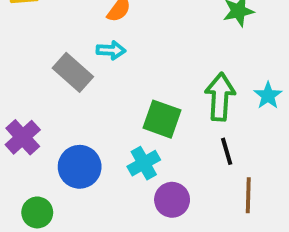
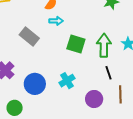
cyan arrow: (111, 50) -> (56, 21), moved
green square: (162, 119) -> (76, 44), moved
purple circle: (172, 200) -> (94, 99), moved

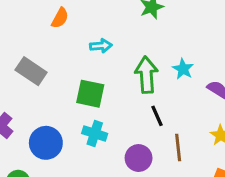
cyan arrow: (56, 21) -> (101, 46), moved
green square: (76, 44) -> (90, 94), moved
cyan cross: (67, 81) -> (95, 133), turned -35

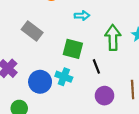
black line: (157, 116) -> (96, 66), moved
cyan cross: (95, 133) -> (64, 77), moved

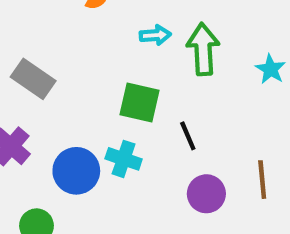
gray rectangle: (32, 31) -> (33, 79), moved
green arrow: (113, 38) -> (203, 49), moved

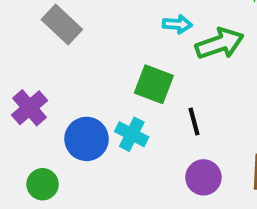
green arrow: (203, 49) -> (220, 44), turned 66
gray rectangle: (33, 79) -> (62, 24), moved

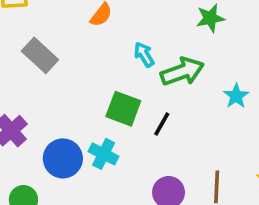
cyan arrow: (177, 24) -> (144, 54), turned -125
black line: (194, 122) -> (162, 124), moved, turned 45

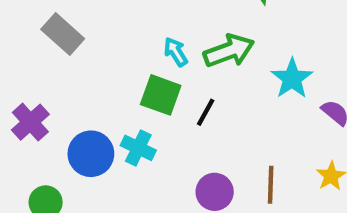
cyan arrow: (144, 54) -> (176, 52), moved
cyan star: (236, 96) -> (292, 79), size x1.4

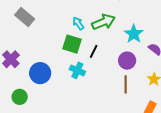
cyan cross: (138, 148) -> (77, 70), moved
purple circle: (215, 192) -> (127, 61), moved

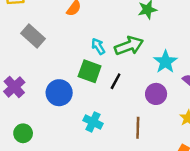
cyan cross: (77, 70) -> (93, 122), moved
blue circle: (40, 73) -> (59, 93), moved
brown line: (126, 84) -> (138, 128), moved

